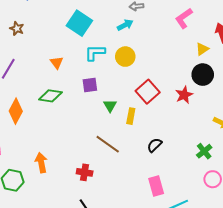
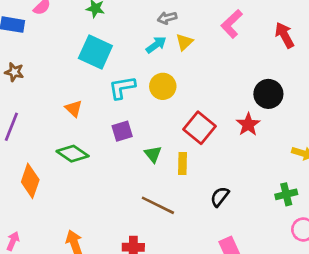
yellow triangle: (202, 49) -> (184, 42), moved
green diamond: (50, 96) -> (73, 154), turned 35
green cross: (204, 151) -> (286, 194), turned 35

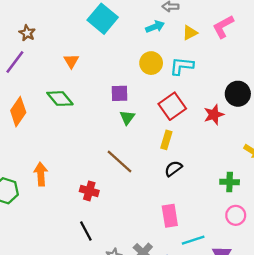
yellow triangle: (184, 42) -> (190, 33), moved
brown star: (14, 72) -> (27, 33), moved
cyan L-shape: (122, 88) -> (182, 66), moved
purple square: (122, 131) -> (119, 93), moved
yellow rectangle: (182, 163) -> (166, 140), moved

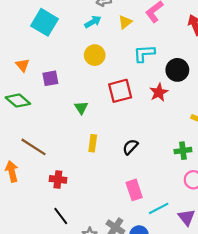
cyan L-shape: (182, 66) -> (144, 53), moved
purple square: (119, 93) -> (50, 78), moved
red square: (172, 106) -> (120, 91), turned 30
yellow rectangle: (166, 140) -> (93, 143), moved
brown line: (120, 162) -> (34, 147), moved

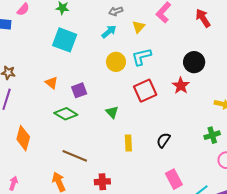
cyan L-shape: (144, 53) -> (141, 57), moved
green diamond: (18, 101) -> (66, 114), moved

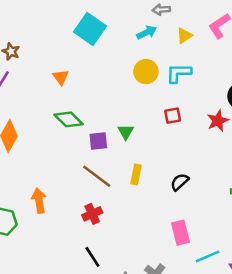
purple square: (79, 90) -> (98, 141), moved
red square: (145, 91) -> (173, 116), size x0.6
brown line: (75, 156) -> (97, 176), moved
red cross: (102, 182) -> (92, 214), turned -35

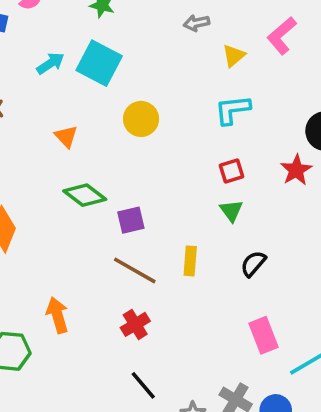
cyan arrow: (147, 32) -> (50, 63), moved
yellow circle: (146, 72) -> (141, 119), moved
green triangle: (126, 132) -> (231, 211), moved

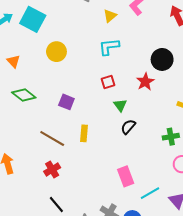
green triangle: (231, 211) -> (120, 105), moved
purple square: (131, 220) -> (66, 102), moved, turned 35
black semicircle: (253, 264) -> (128, 127), moved

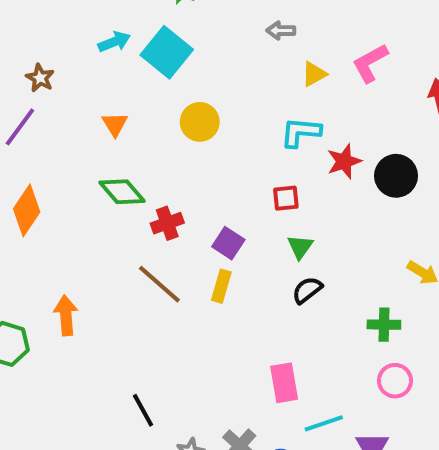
red star: (145, 82) -> (344, 161), moved
purple square: (66, 102) -> (228, 243), moved
red cross: (52, 169) -> (167, 223), moved

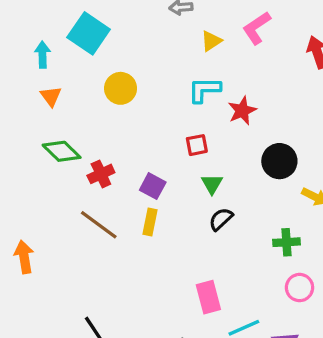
cyan arrow: (114, 42) -> (43, 55), moved, turned -65
black circle: (396, 176) -> (279, 161), moved

